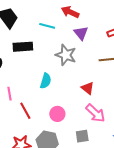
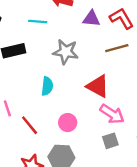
purple triangle: (81, 33) -> (91, 19), moved, turned -35
red triangle: (88, 88) -> (98, 86), size x1.5
gray square: (82, 136) -> (110, 141), moved

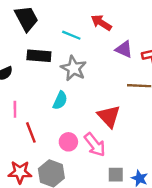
gray star: (66, 52) -> (74, 68), moved
pink arrow: (112, 114) -> (95, 145), moved
gray square: (110, 141) -> (116, 175), moved

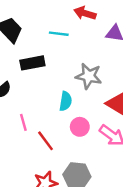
gray star: (74, 68) -> (89, 76), moved
pink circle: (68, 142) -> (80, 127), moved

